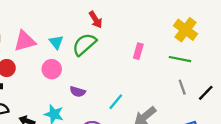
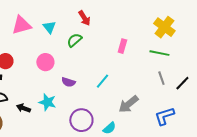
pink triangle: (25, 41) -> (21, 25), moved
cyan triangle: (56, 42) -> (49, 27), moved
green semicircle: (84, 44) -> (74, 40), size x0.7
cyan line: (116, 102) -> (102, 81), moved

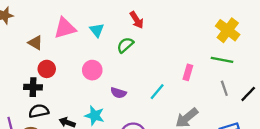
pink rectangle: (122, 46) -> (188, 72), moved

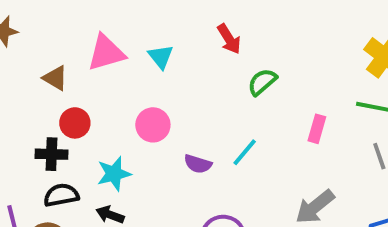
green semicircle: (125, 45) -> (262, 82), moved
cyan line: (157, 92) -> (245, 152), moved
cyan star: (95, 116) -> (114, 174), moved, turned -30

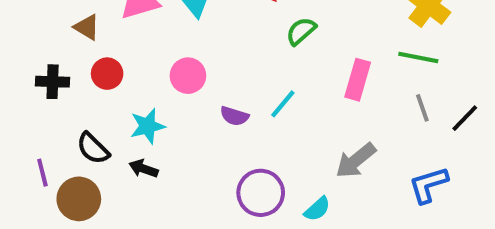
pink rectangle: (317, 129) -> (358, 80), size x1.4
black cross: (51, 154) -> (53, 82), moved
black semicircle: (61, 195) -> (93, 148), turned -124

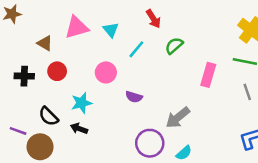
cyan line: (283, 104) -> (136, 49), moved
gray arrow: (356, 160) -> (178, 118), moved
purple line: (42, 173) -> (18, 131), turned -56

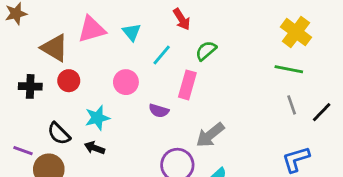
brown triangle: (45, 43) -> (54, 48), size x1.5
pink rectangle: (208, 75) -> (187, 85), moved

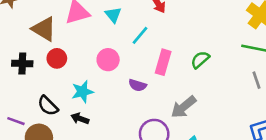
green semicircle: (206, 51) -> (200, 60), moved

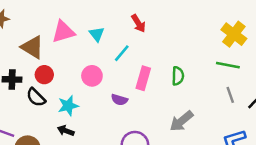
green semicircle: (200, 60) -> (178, 76), turned 132
black semicircle: (48, 106) -> (36, 97), moved
gray arrow: (184, 107) -> (181, 121), moved

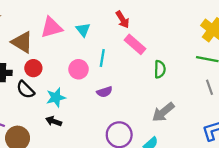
cyan line: (122, 53) -> (102, 58), moved, turned -30
pink rectangle: (143, 78) -> (135, 44), moved, turned -65
purple semicircle: (119, 100) -> (104, 92), turned -35

